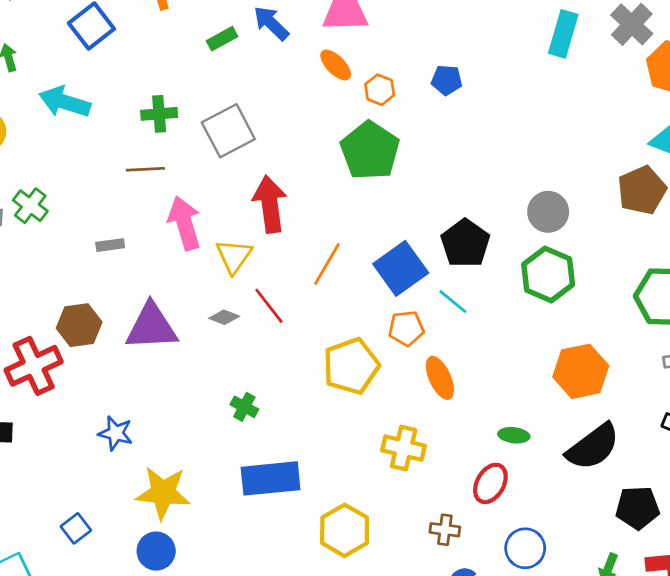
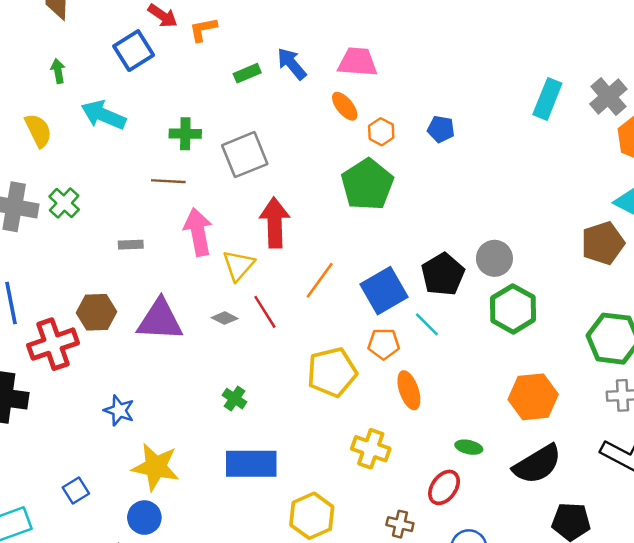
gray circle: (548, 212) -> (494, 258), moved

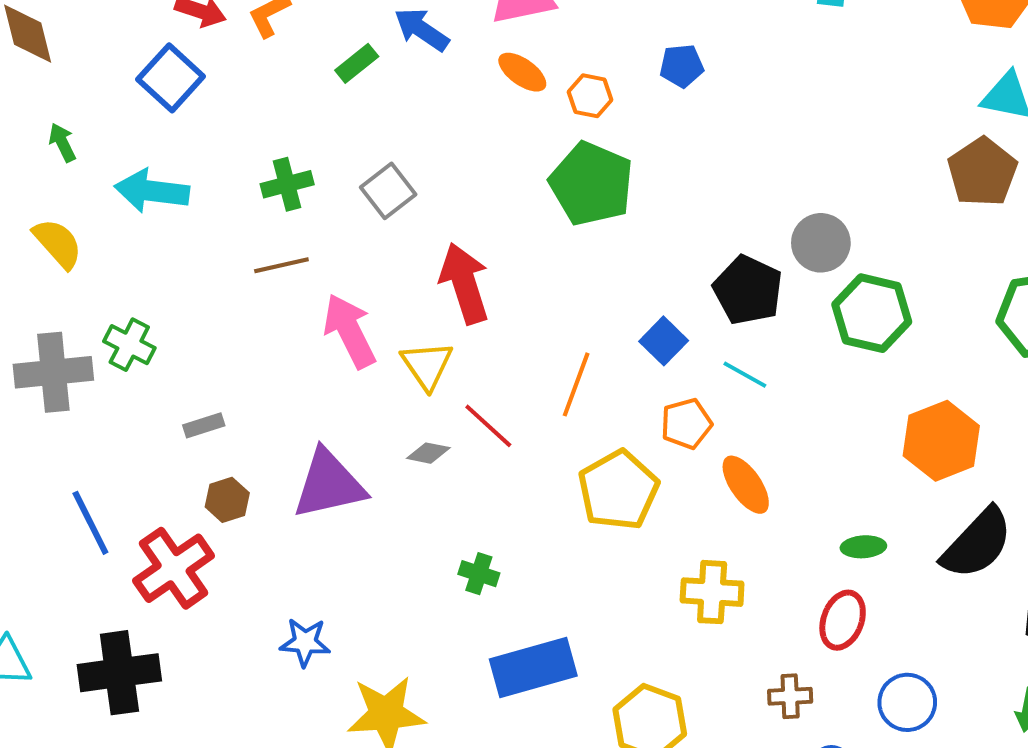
gray square: (245, 155) -> (388, 191), size x0.7
gray rectangle: (131, 245) -> (204, 425), moved
orange line: (320, 280) -> (576, 384), moved
blue square: (384, 291) -> (664, 341), size x0.6
brown hexagon: (97, 312) -> (227, 500), size x0.7

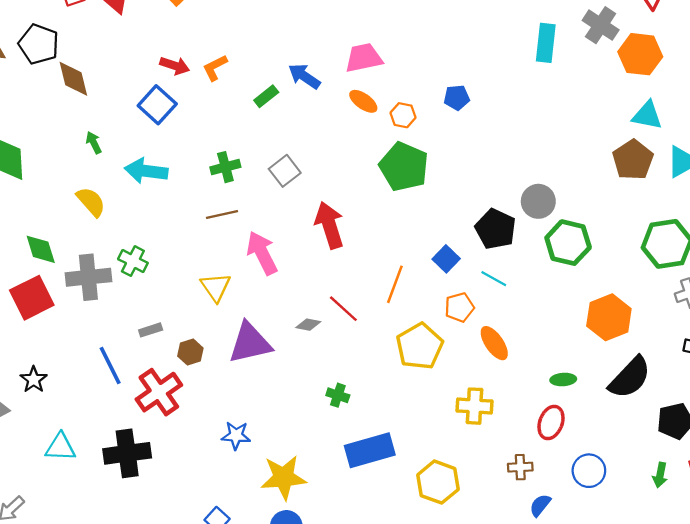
yellow triangle: (427, 365) -> (216, 287), moved
gray rectangle: (204, 425) -> (151, 330), moved

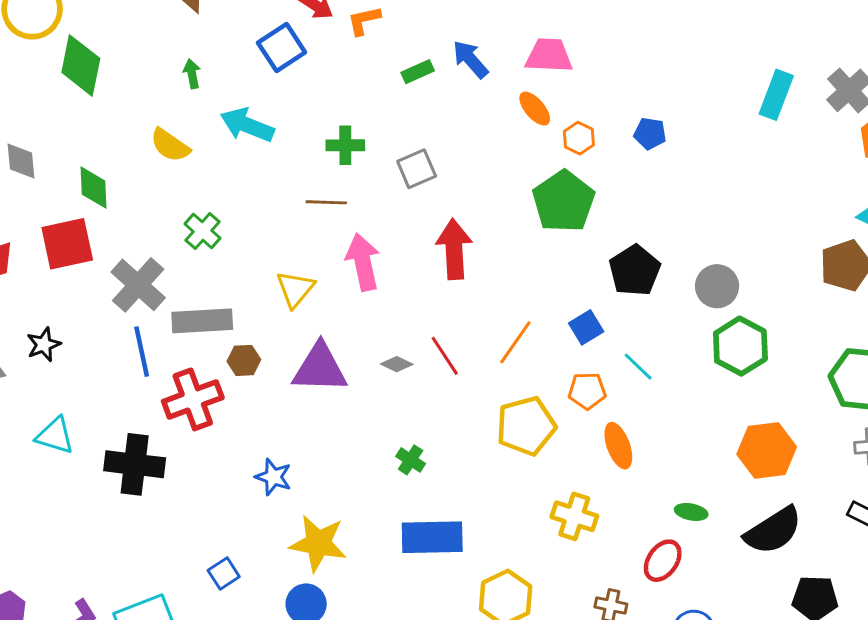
yellow semicircle: (91, 202) -> (170, 145), turned 152
black pentagon: (496, 229) -> (635, 270), moved
gray cross: (88, 277) -> (138, 285), moved, turned 33
gray rectangle: (151, 330) -> (202, 321), size x2.0

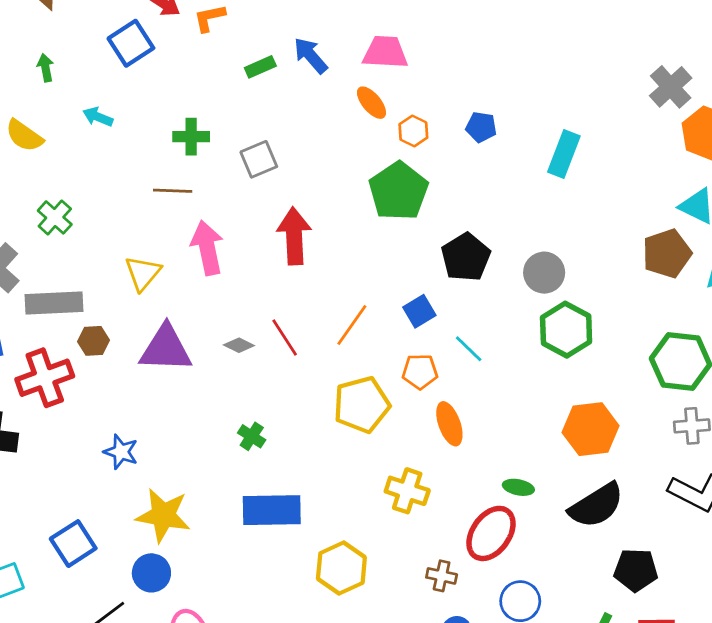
cyan rectangle: (776, 95) -> (564, 154), moved
cyan arrow: (247, 125) -> (98, 117), size x0.6
red ellipse: (663, 561) -> (491, 533), size x1.4
blue square: (224, 574) -> (73, 544), size x1.5

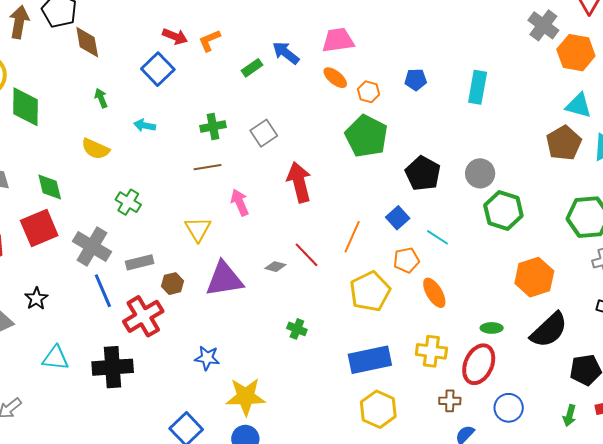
pink arrow: (207, 248) -> (240, 202), size x0.7
gray rectangle: (54, 303) -> (140, 262), size x0.7
yellow cross: (407, 491) -> (431, 351), moved
blue rectangle: (272, 510) -> (370, 360), moved

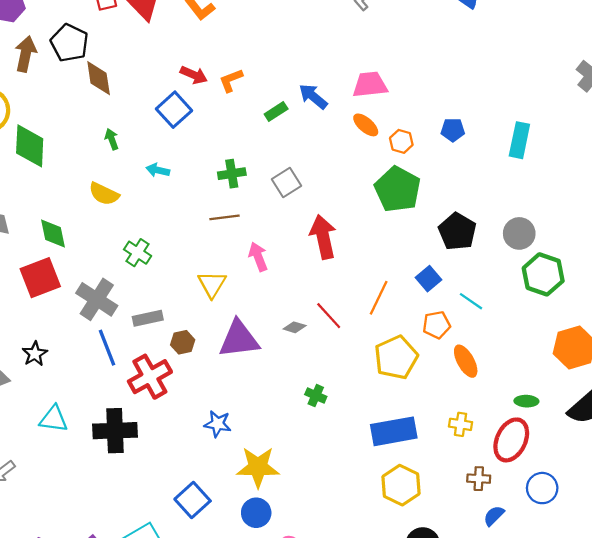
yellow cross: (431, 351) -> (461, 424), size x0.7

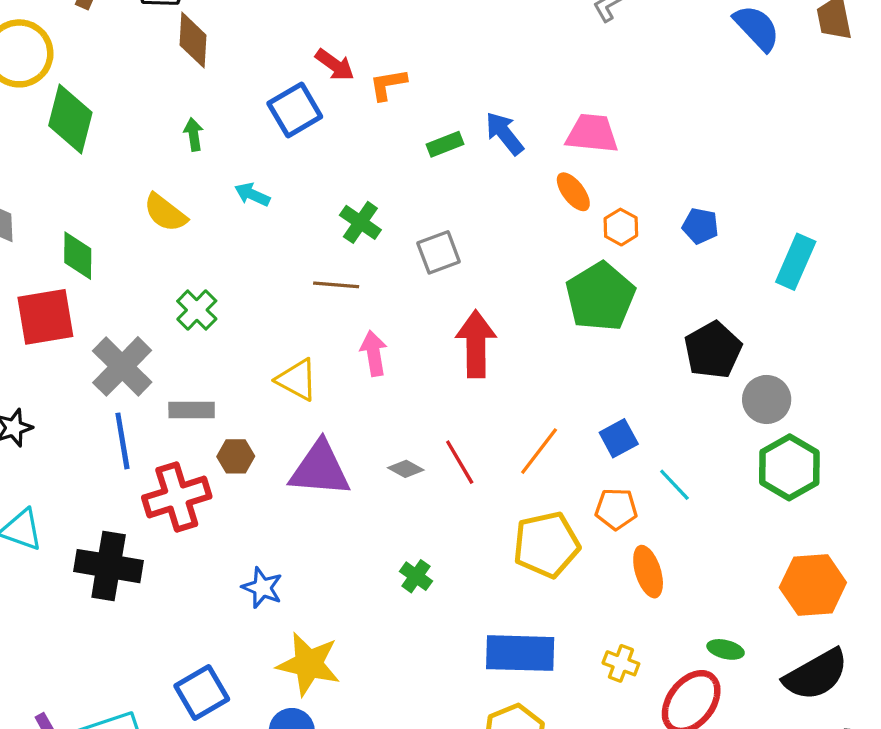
green cross: (232, 174) -> (360, 222), turned 32
black pentagon: (457, 232) -> (713, 350), moved
yellow triangle: (212, 284) -> (297, 380), turned -44

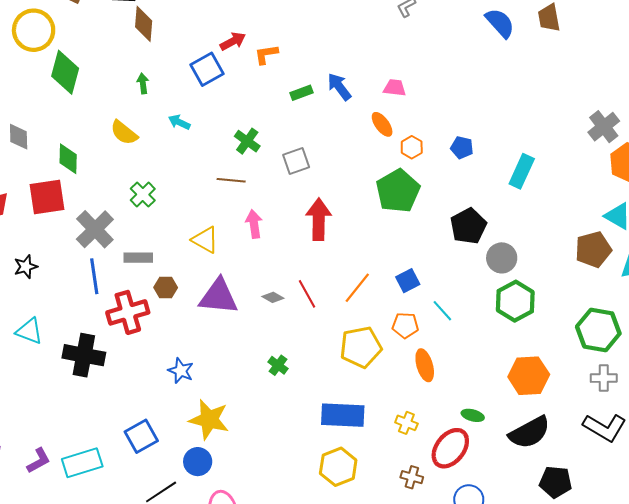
red arrow: (335, 65) -> (233, 41), turned -65
pink trapezoid: (592, 133) -> (395, 88), size x0.7

